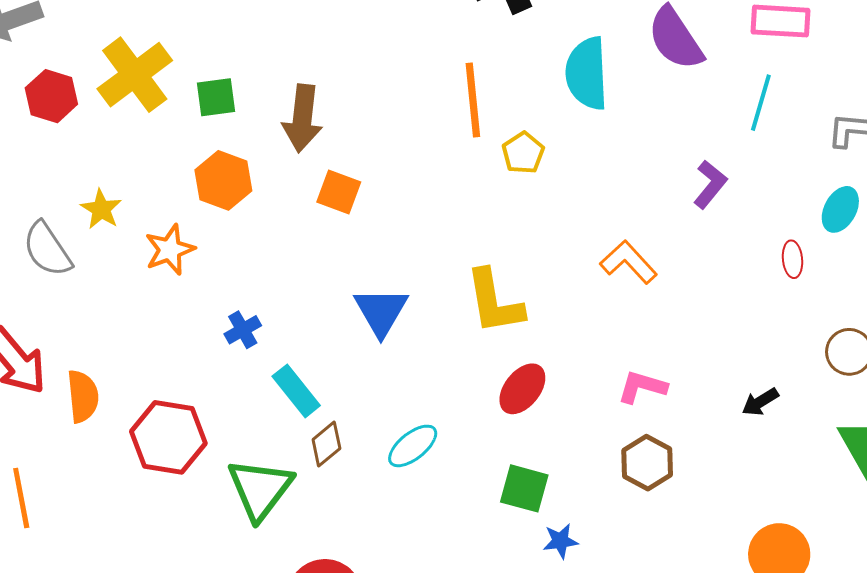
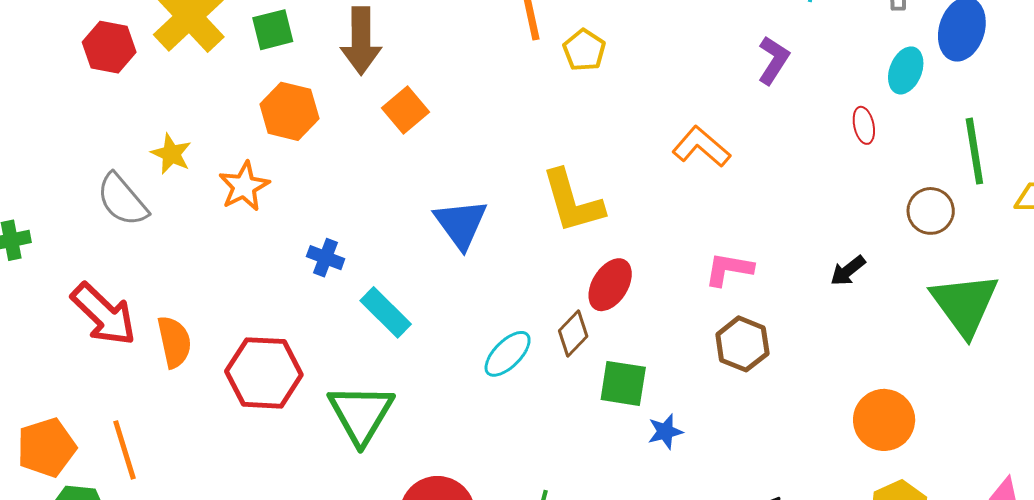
orange square: (339, 192) -> (405, 110), turned 36
blue cross: (243, 330) -> (326, 258), turned -33
brown diamond: (326, 444) -> (573, 333), moved

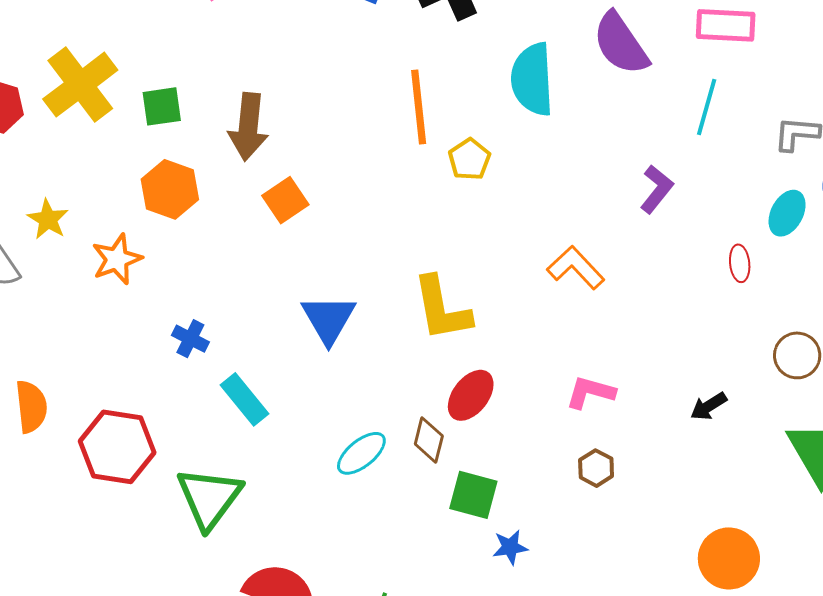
brown diamond: (573, 333) -> (429, 440), turned -36
brown hexagon: (742, 344) -> (596, 468), size x0.7

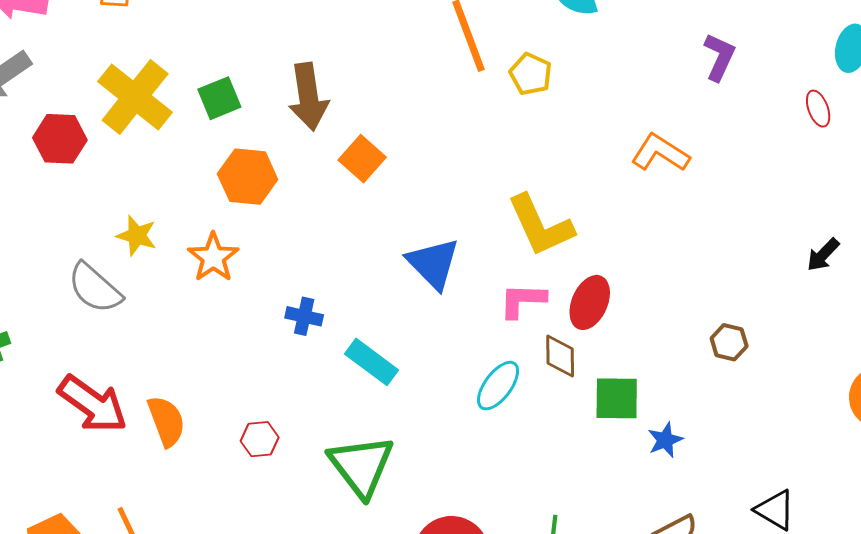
pink L-shape: (590, 392) -> (522, 300), moved
red hexagon: (117, 447) -> (260, 439), size x0.5

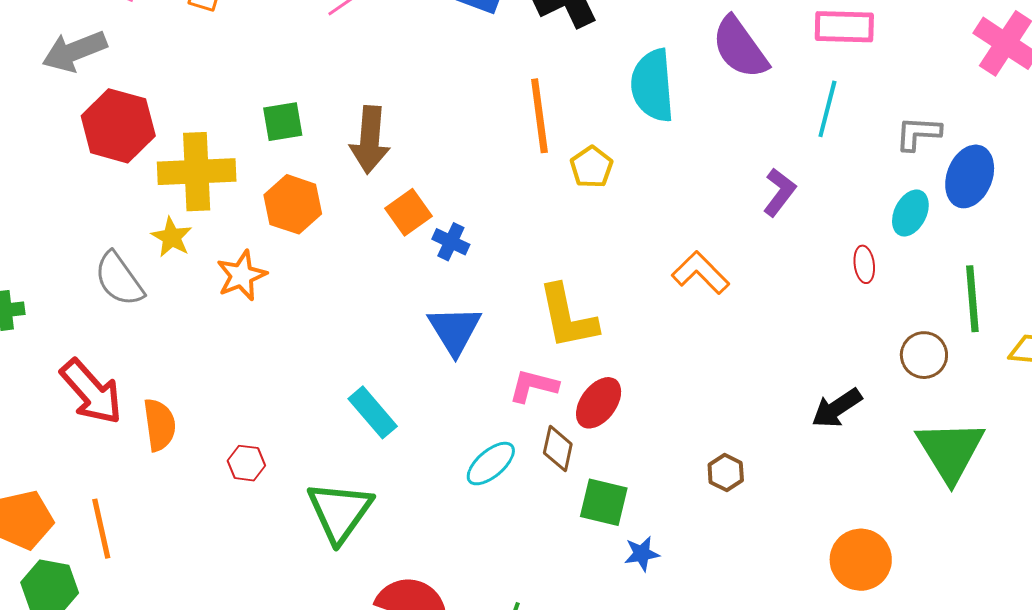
yellow cross: (135, 97) -> (197, 172), moved, turned 36
red hexagon: (60, 139) -> (118, 126), size x1.4
black arrow: (823, 255) -> (837, 408), size x1.4
blue cross: (304, 316) -> (451, 242), moved

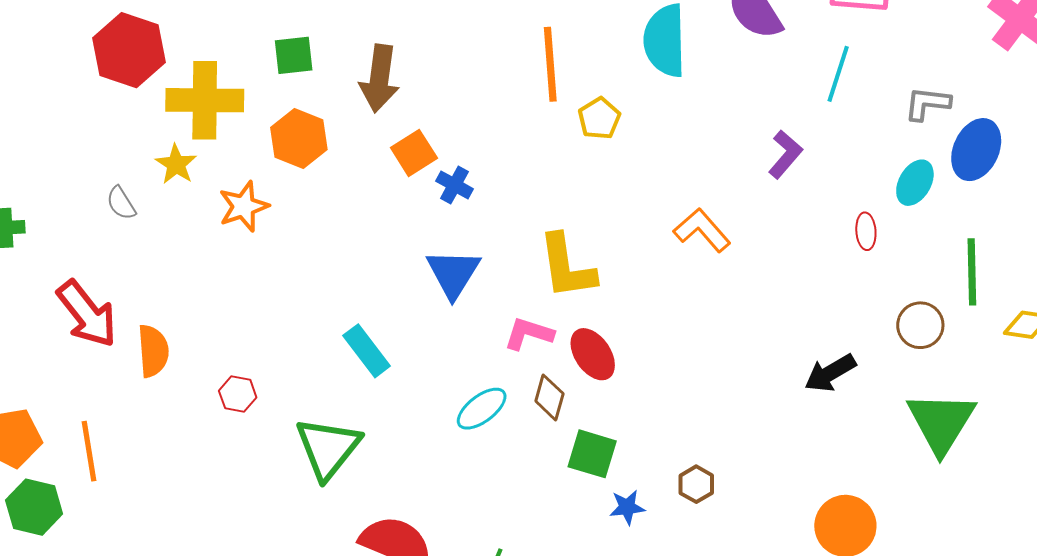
gray semicircle: (119, 279) -> (121, 203), size x0.6
red ellipse: (599, 403) -> (593, 354), turned -74
brown hexagon: (726, 472) -> (696, 484), moved

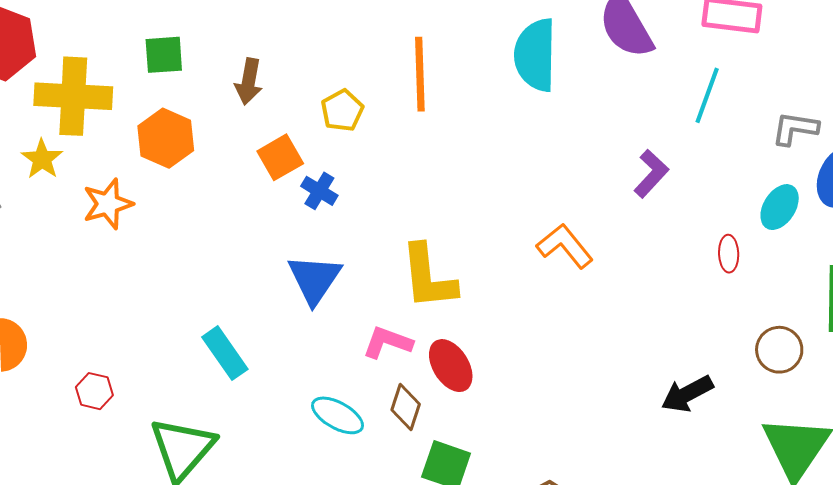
brown arrow: (379, 78) -> (249, 81), size x0.7
yellow pentagon: (599, 118) -> (342, 110), moved
cyan ellipse: (482, 409) -> (338, 415), turned 64

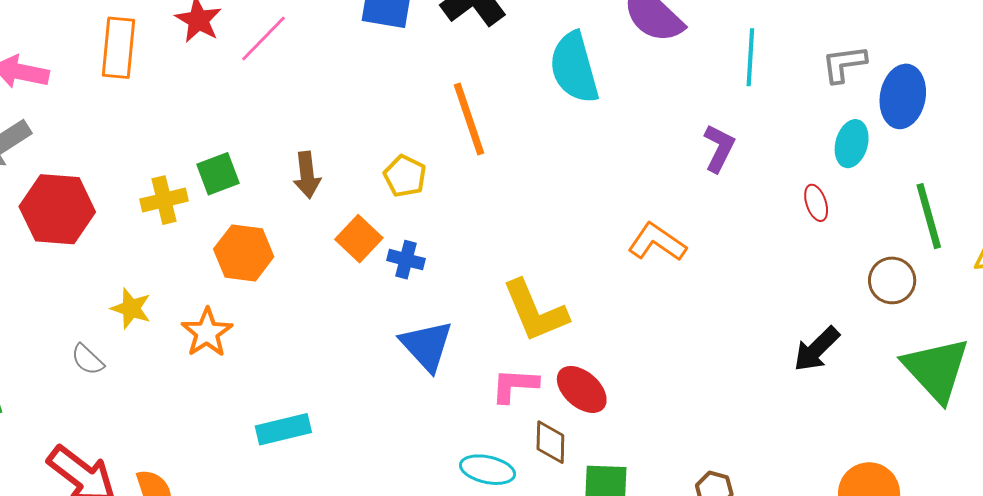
yellow cross: (73, 96) -> (164, 200), moved, size x0.6
cyan rectangle: (225, 353) -> (283, 429), moved, turned -52

